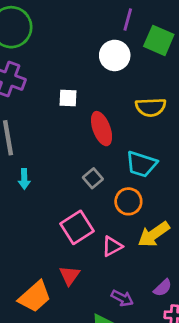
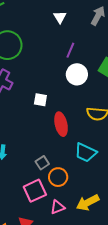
purple line: (128, 20) -> (70, 50), moved
gray square: (93, 178) -> (42, 163), moved
orange circle: (128, 201) -> (58, 177), moved

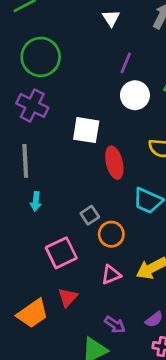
white square: (40, 100) -> (86, 130), size x1.5
pink square: (35, 191) -> (61, 253), moved

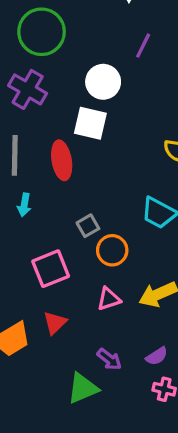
white circle: (135, 95) -> (103, 82), moved
red ellipse: (114, 163) -> (62, 160), moved

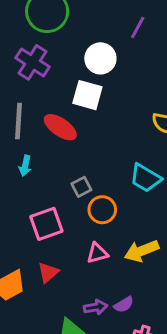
red ellipse: (62, 160) -> (60, 127), turned -48
purple semicircle: (157, 356) -> (124, 305), moved
purple arrow: (109, 359) -> (96, 307), turned -50

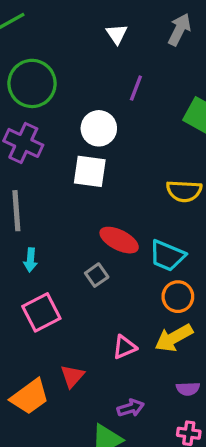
red ellipse: (60, 127) -> (119, 240), moved
orange circle: (102, 210) -> (178, 297), moved
pink square: (46, 224) -> (41, 312), moved
purple semicircle: (124, 305) -> (188, 389), moved, turned 36

